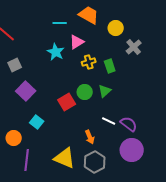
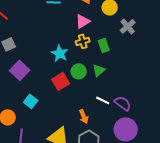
pink triangle: (77, 42) -> (83, 21), moved
cyan star: (56, 52) -> (60, 53), moved

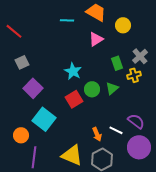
gray cross: (128, 26) -> (140, 56), moved
yellow cross: (83, 41) -> (134, 75), moved
white line: (103, 100) -> (116, 130), moved
cyan square: (31, 101) -> (44, 119), size x1.6

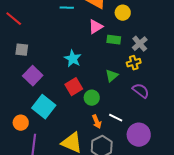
gray square: (22, 62) -> (22, 50), turned 32
green rectangle: (117, 63) -> (114, 40), moved, turned -64
green circle: (92, 89) -> (92, 98), moved
purple semicircle: (136, 121) -> (141, 91), moved

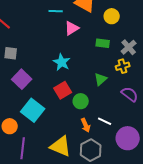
pink triangle: (96, 27) -> (72, 28), moved

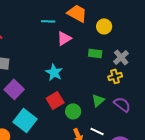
green triangle: (101, 79) -> (98, 100), moved

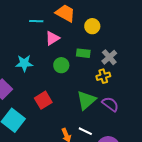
cyan star: (54, 72) -> (24, 63), moved, turned -30
green triangle: (98, 100) -> (86, 100), size x1.5
green circle: (73, 111) -> (61, 65), moved

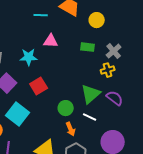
pink triangle: (52, 38) -> (51, 41), moved, turned 35
green circle: (61, 65) -> (66, 108), moved
red square: (43, 100) -> (39, 86), moved
white line: (85, 131) -> (90, 117), moved

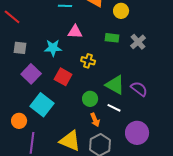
yellow cross: (108, 70) -> (88, 61), moved, turned 32
red square: (39, 86) -> (63, 77), turned -30
green triangle: (91, 94) -> (115, 85), turned -50

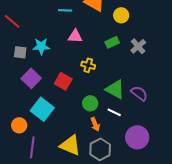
green rectangle: (112, 38) -> (112, 42), turned -32
cyan star: (53, 48) -> (41, 46), moved

